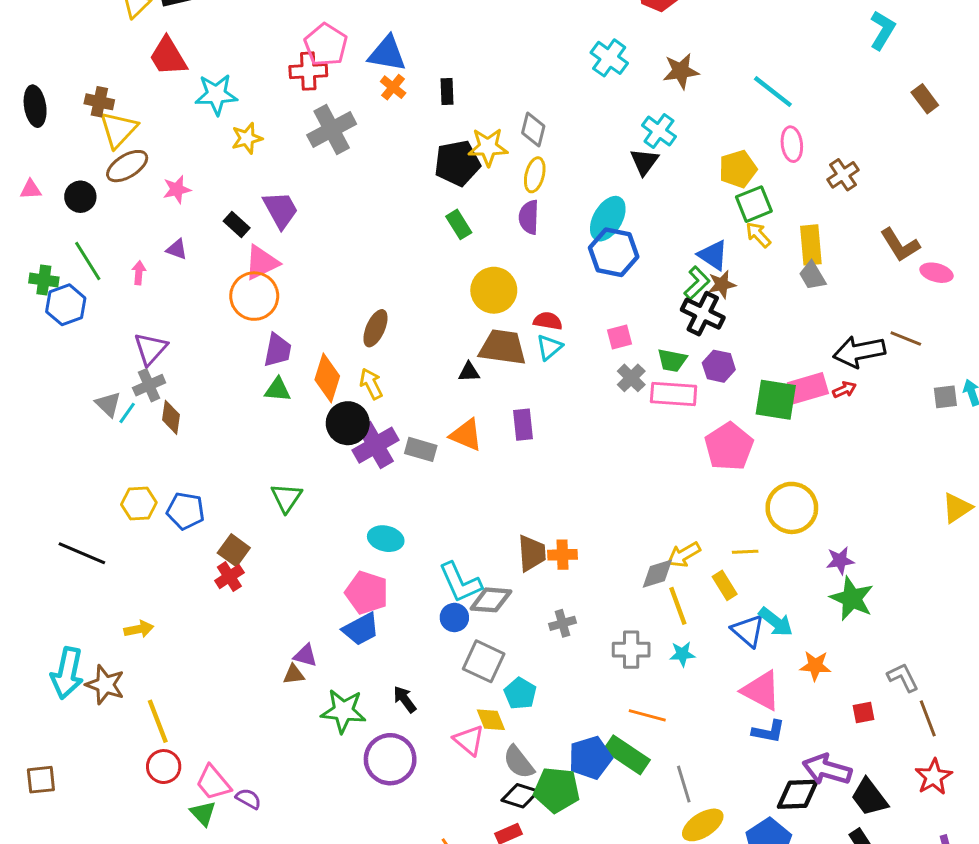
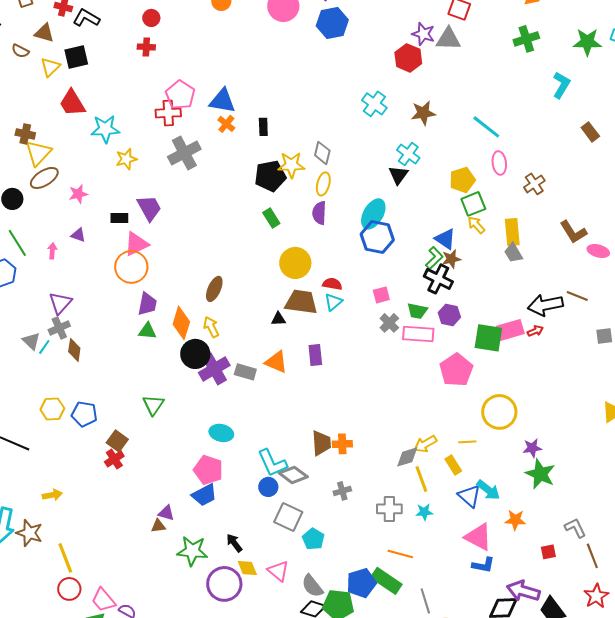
black rectangle: (237, 224) -> (119, 218), turned -42
gray diamond: (491, 600) -> (293, 475), turned 32
yellow diamond: (491, 720) -> (247, 568), moved

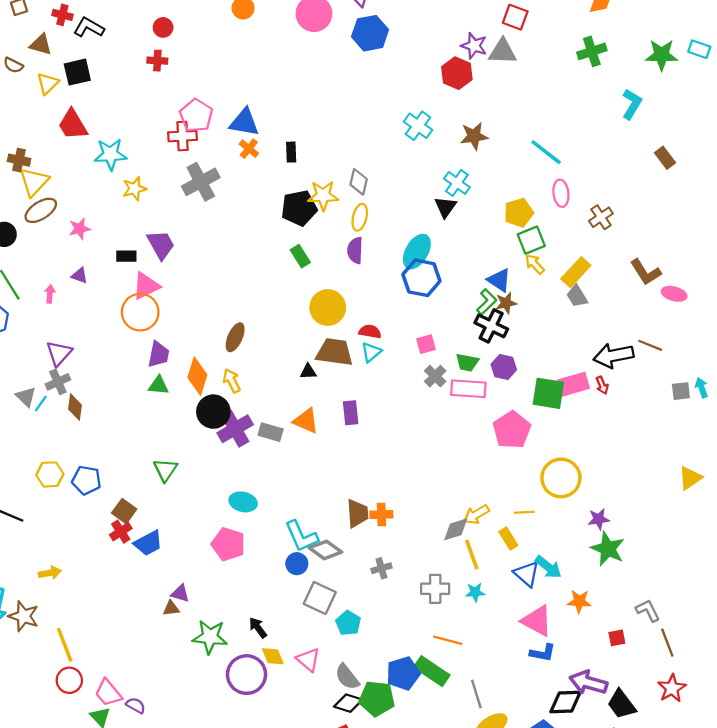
yellow rectangle: (512, 232) -> (576, 272), turned 48
red arrow: (535, 331) -> (602, 385), turned 91
blue trapezoid: (204, 495) -> (148, 543), moved

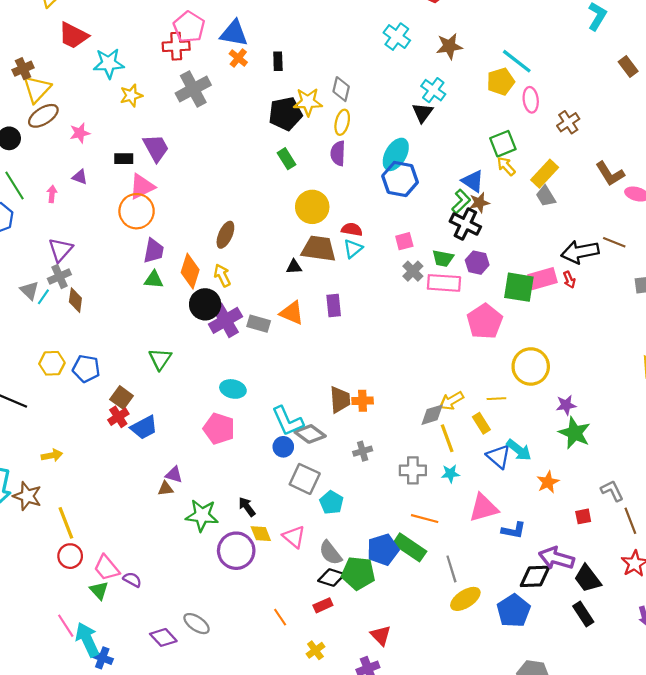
red trapezoid: (73, 125) -> (73, 36), turned -32
brown cross: (19, 160) -> (23, 69), turned -36
yellow pentagon: (519, 213) -> (501, 82), moved
orange star: (579, 601) -> (548, 482), turned -30
pink triangle: (537, 621) -> (484, 508), moved, turned -44

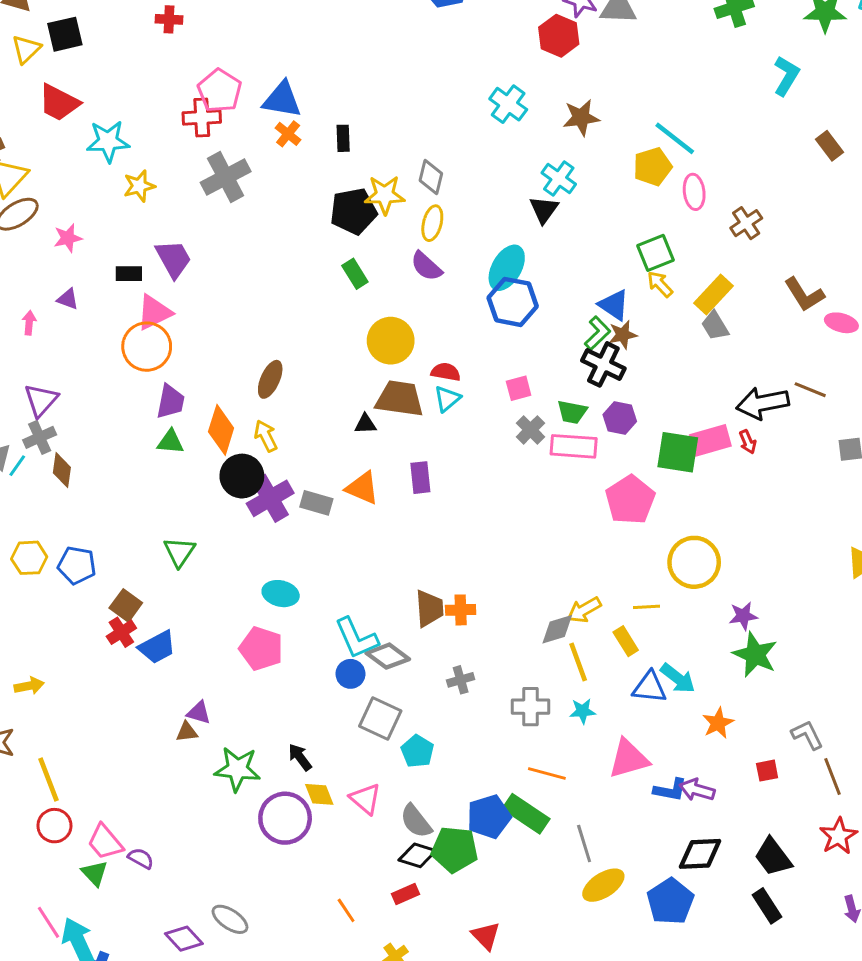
purple semicircle: (338, 153) -> (426, 266), turned -50
blue triangle: (499, 456) -> (649, 687), turned -35
purple arrow: (556, 558) -> (697, 790), moved, size x0.7

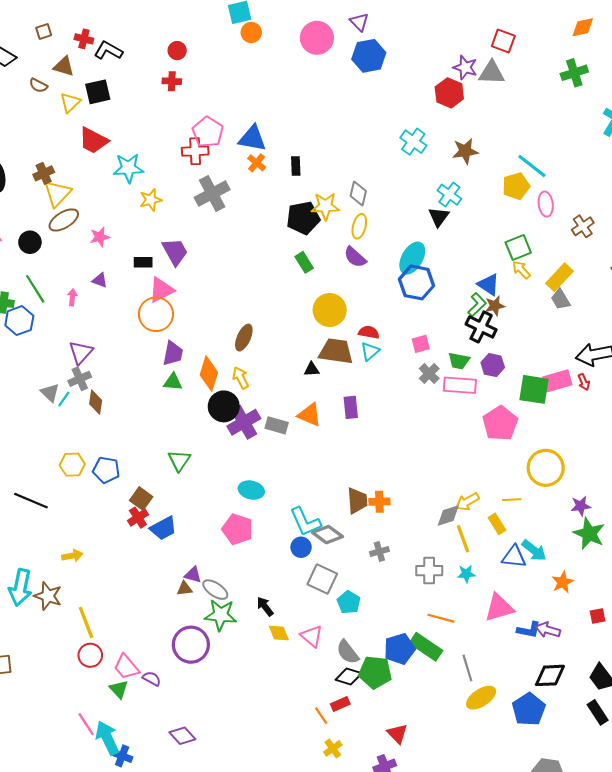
purple circle: (285, 818) -> (191, 645), moved
orange line: (346, 910) -> (321, 716), moved
gray ellipse: (230, 919) -> (215, 590), moved

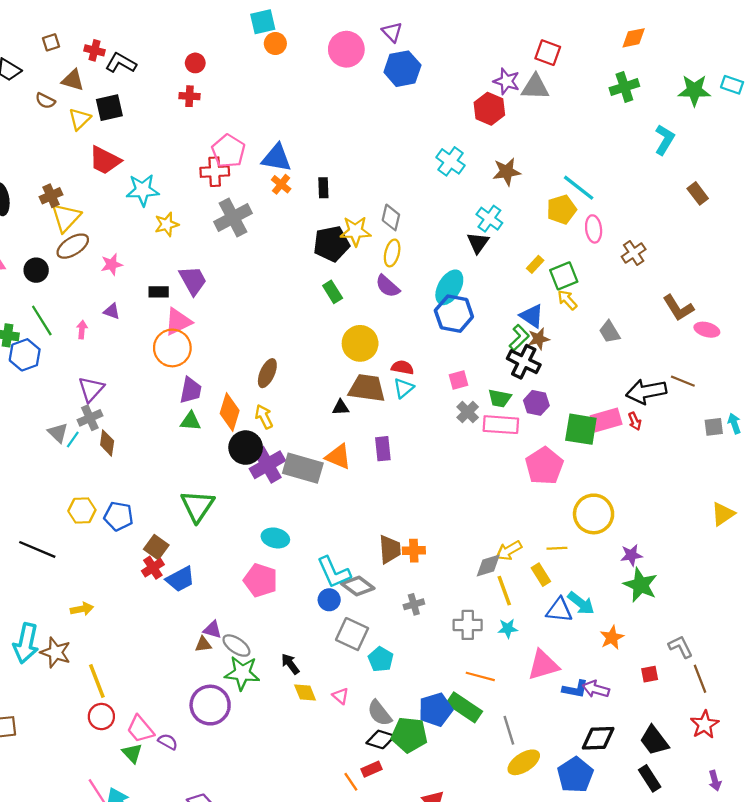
yellow rectangle: (559, 277) -> (535, 264), moved, size x0.6
gray rectangle: (277, 425) -> (303, 468), size x1.6
green triangle: (179, 460) -> (198, 506), size x1.4
pink triangle: (312, 636) -> (341, 696), size x0.7

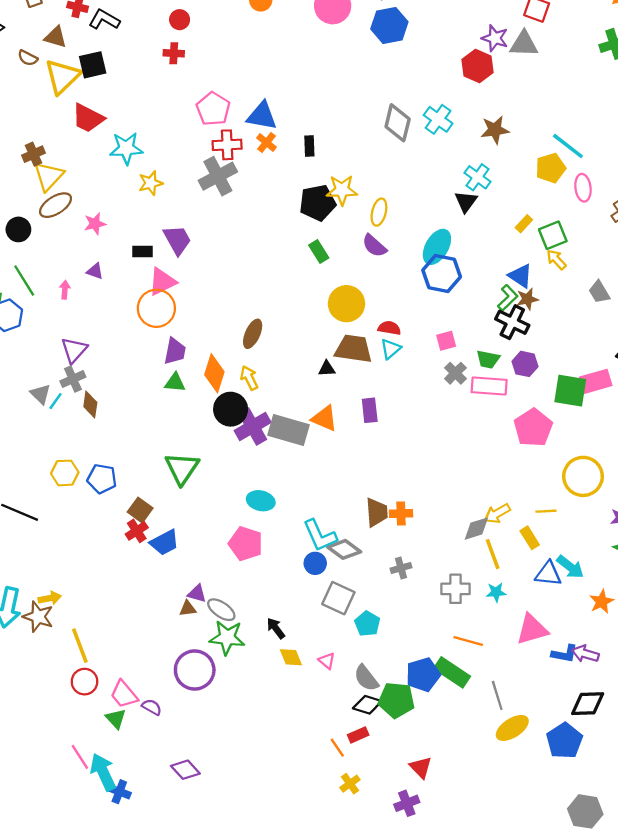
yellow triangle: (80, 119) -> (62, 76), size x1.6
red cross: (215, 172) -> (227, 145), moved
gray diamond: (391, 217) -> (398, 123), moved, size x1.4
yellow arrow: (82, 609) -> (50, 598), moved

